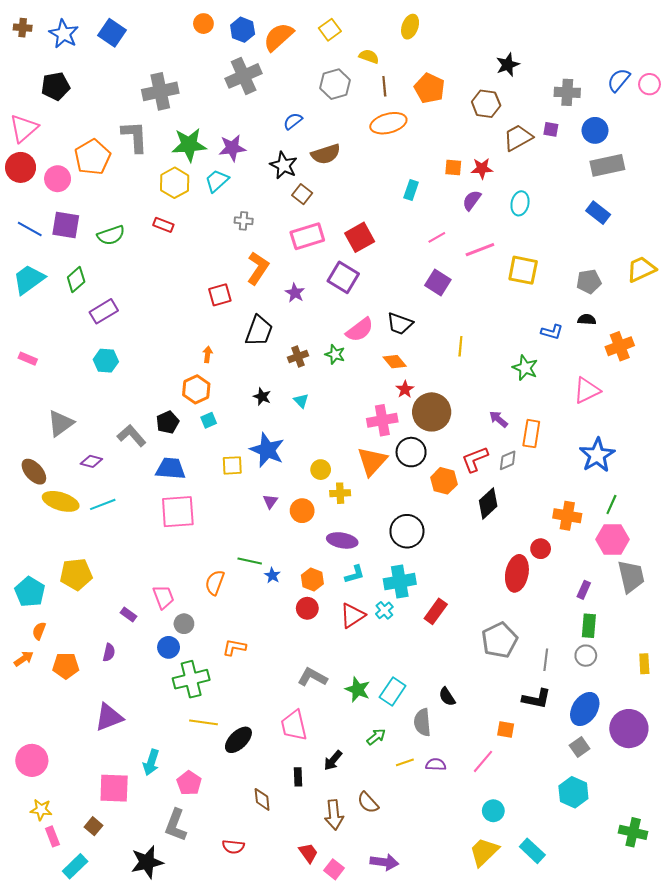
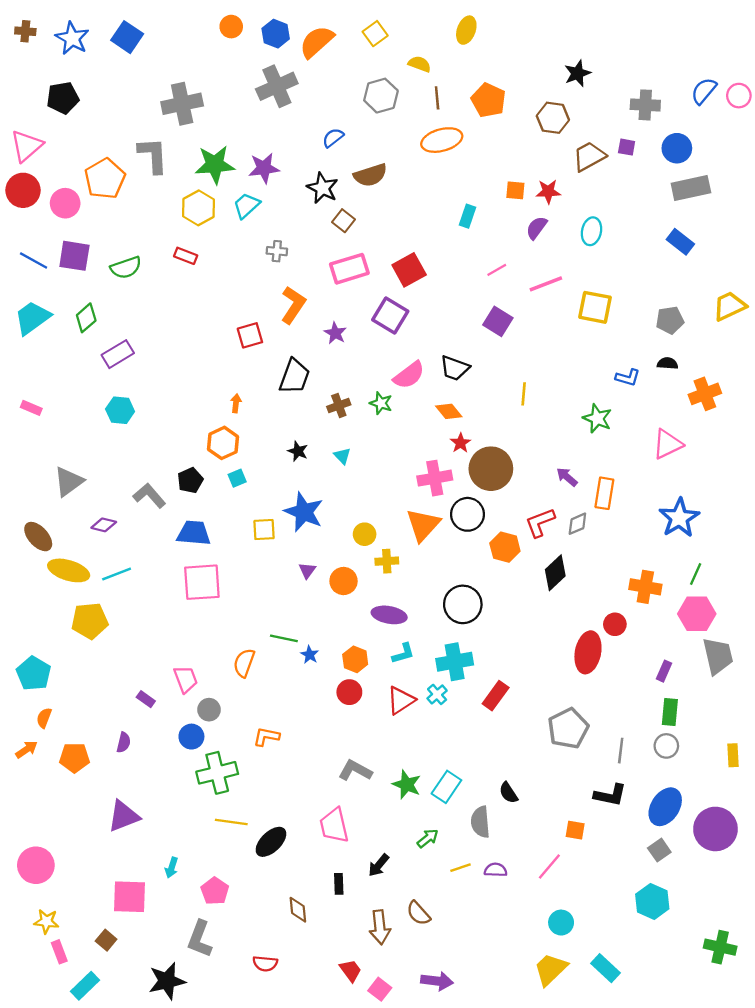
yellow pentagon: (76, 574) -> (90, 621), moved
cyan arrow: (151, 762) -> (172, 868), size x0.7

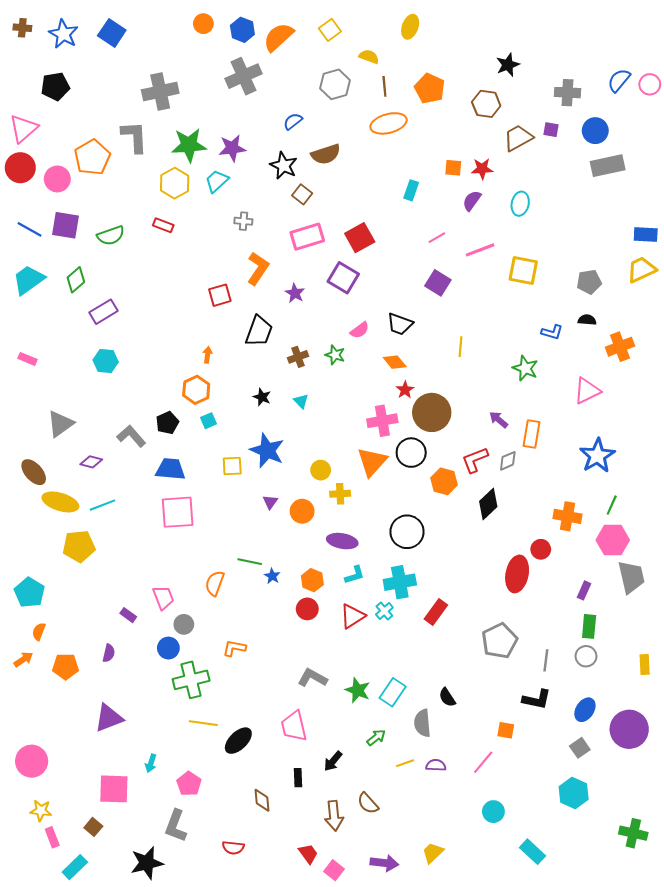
blue rectangle: (680, 242) -> (646, 235), moved, turned -35
pink semicircle: (409, 375) -> (360, 330), size x0.7
blue ellipse: (665, 807) -> (585, 710), size x0.7
yellow trapezoid: (551, 969) -> (433, 853), moved, size x0.7

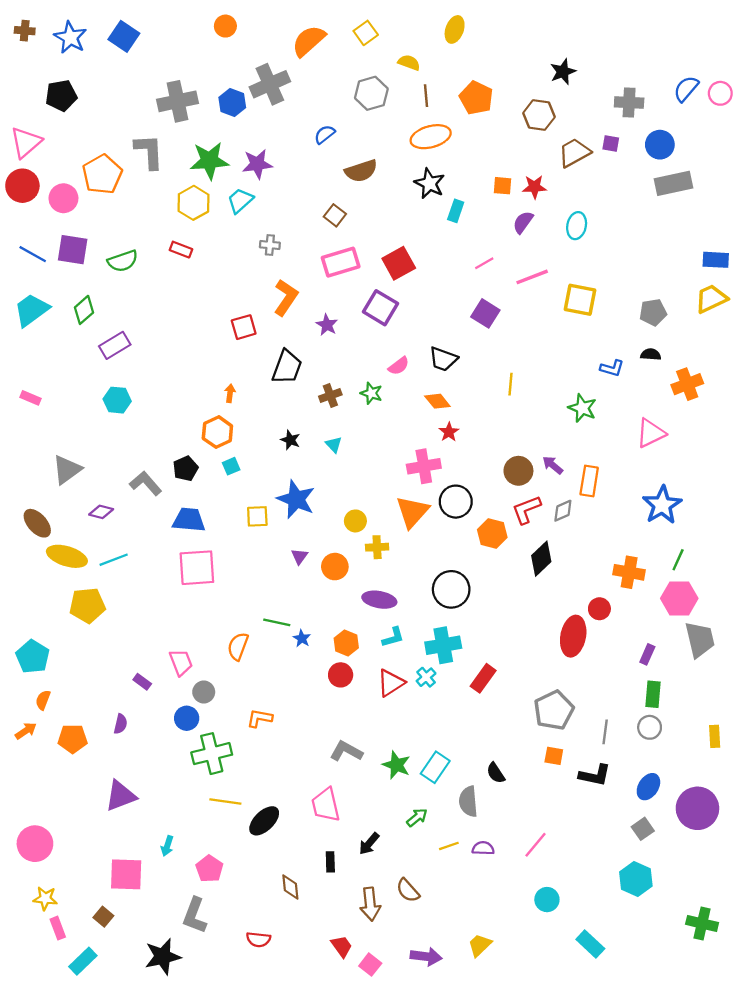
blue hexagon: (242, 30) -> (232, 102), moved
black star: (284, 166) -> (430, 183), moved
brown circle: (432, 412) -> (518, 471), moved, size x0.7
orange square: (506, 730) -> (554, 756), moved

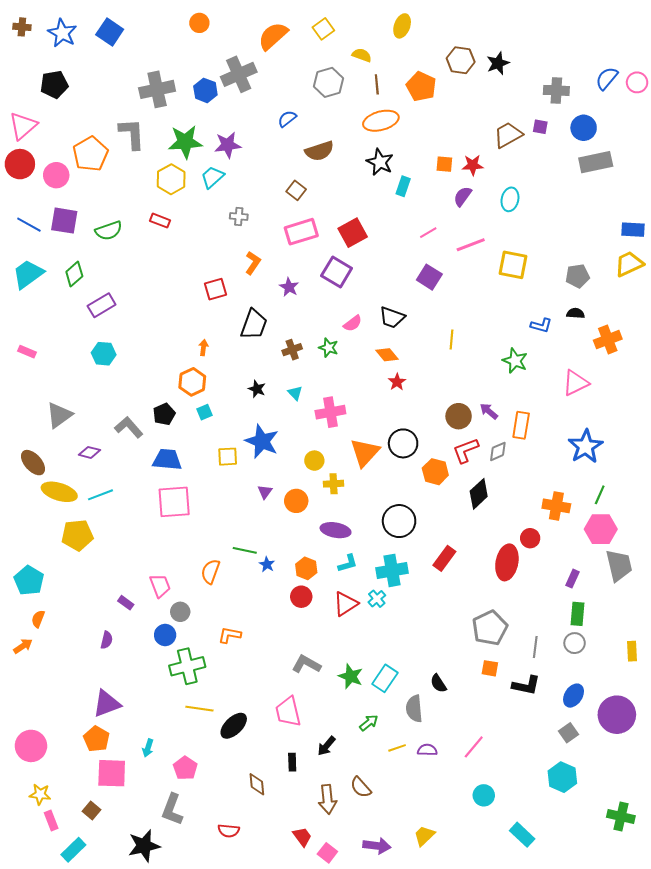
brown hexagon: (539, 115) -> (461, 60), moved
orange L-shape: (286, 297) -> (253, 263), size x0.7
pink cross: (424, 466) -> (330, 412), moved
red rectangle: (483, 678) -> (444, 558), moved
orange pentagon: (73, 739) -> (97, 739), moved, turned 30

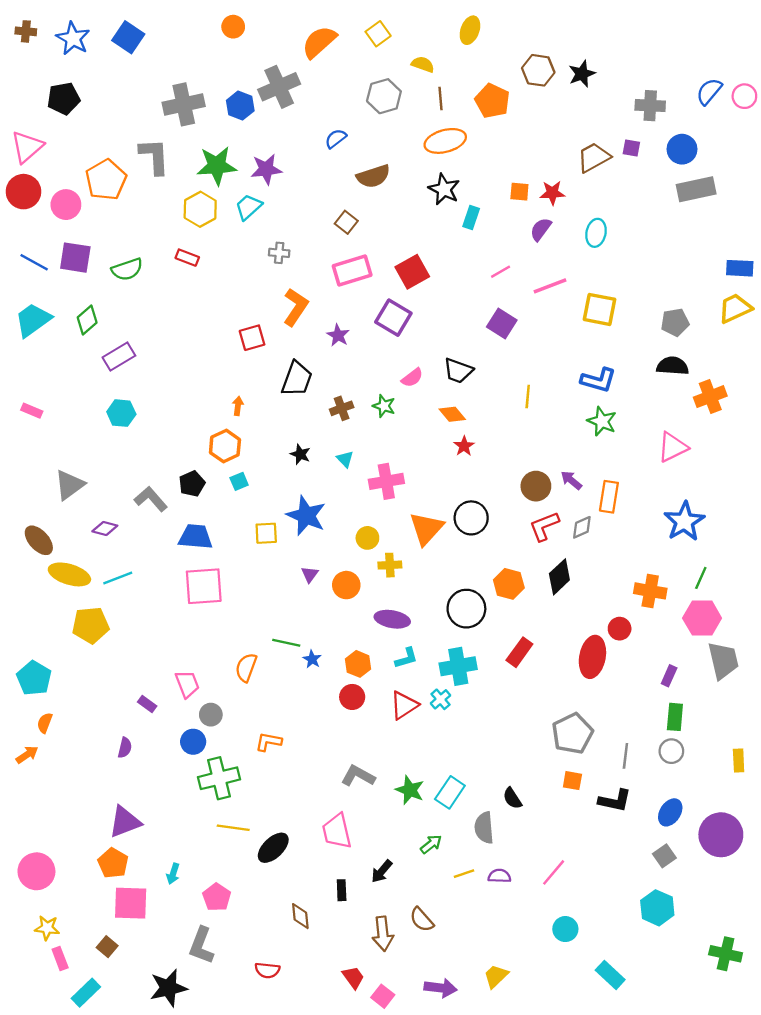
orange L-shape: (253, 263) -> (296, 307), size x1.4
black semicircle: (576, 313) -> (673, 366), size x1.5
blue L-shape: (541, 325) -> (598, 380), moved, size x1.4
orange hexagon: (435, 472) -> (509, 584), moved

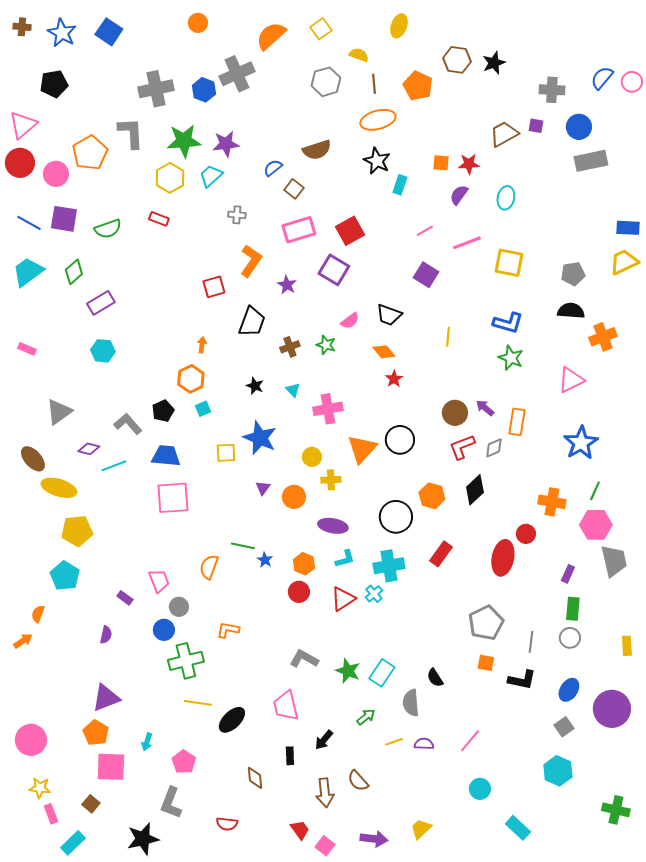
blue semicircle: (336, 139) -> (273, 168), moved
cyan line: (118, 578) -> (114, 466), moved
cyan pentagon: (34, 678) -> (65, 576), moved

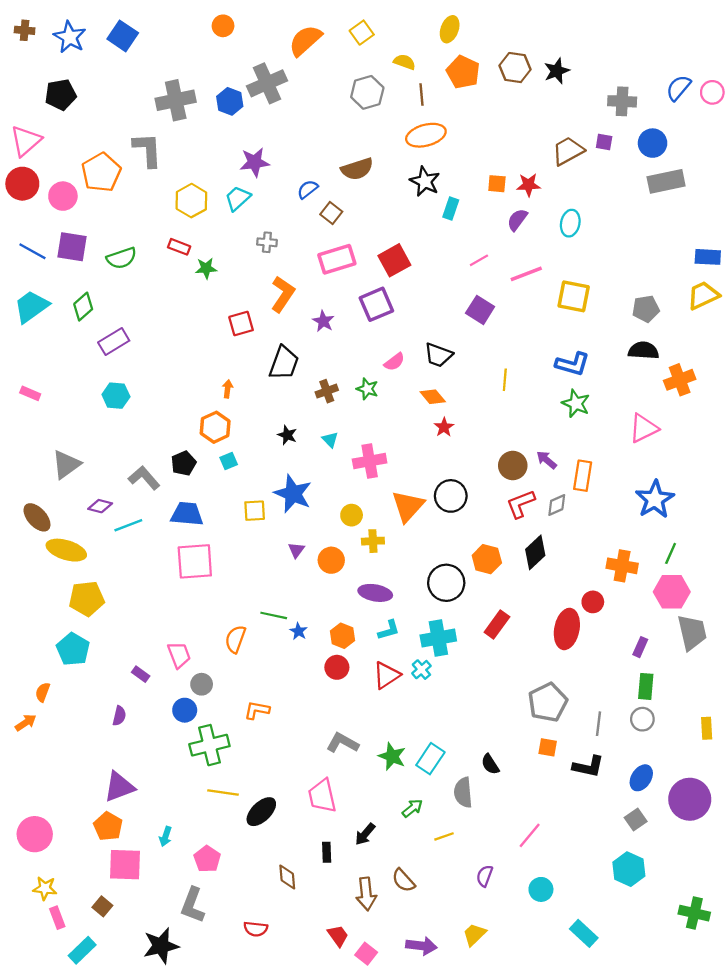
orange pentagon: (418, 86) -> (463, 72), moved
green star: (184, 141) -> (206, 268), moved, size x0.6
purple square: (334, 270) -> (376, 304), turned 36
purple semicircle: (424, 744) -> (485, 876), moved, turned -72

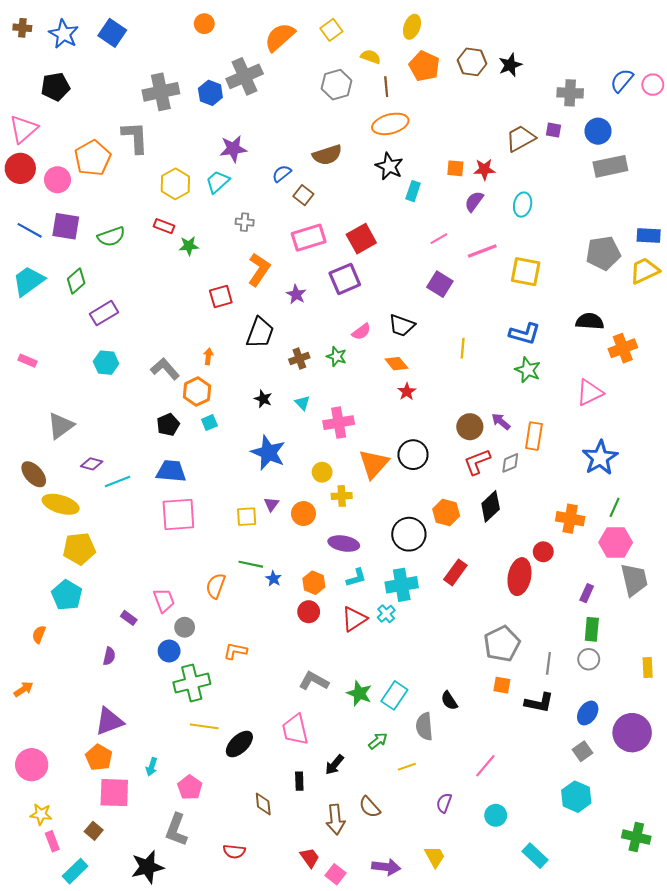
gray pentagon: (646, 309) -> (603, 253), moved, size x1.4
gray L-shape: (144, 478) -> (165, 369), moved
yellow square: (255, 511) -> (247, 517), moved
orange arrow: (26, 723) -> (23, 689), moved
yellow trapezoid: (474, 935) -> (435, 857), turned 105

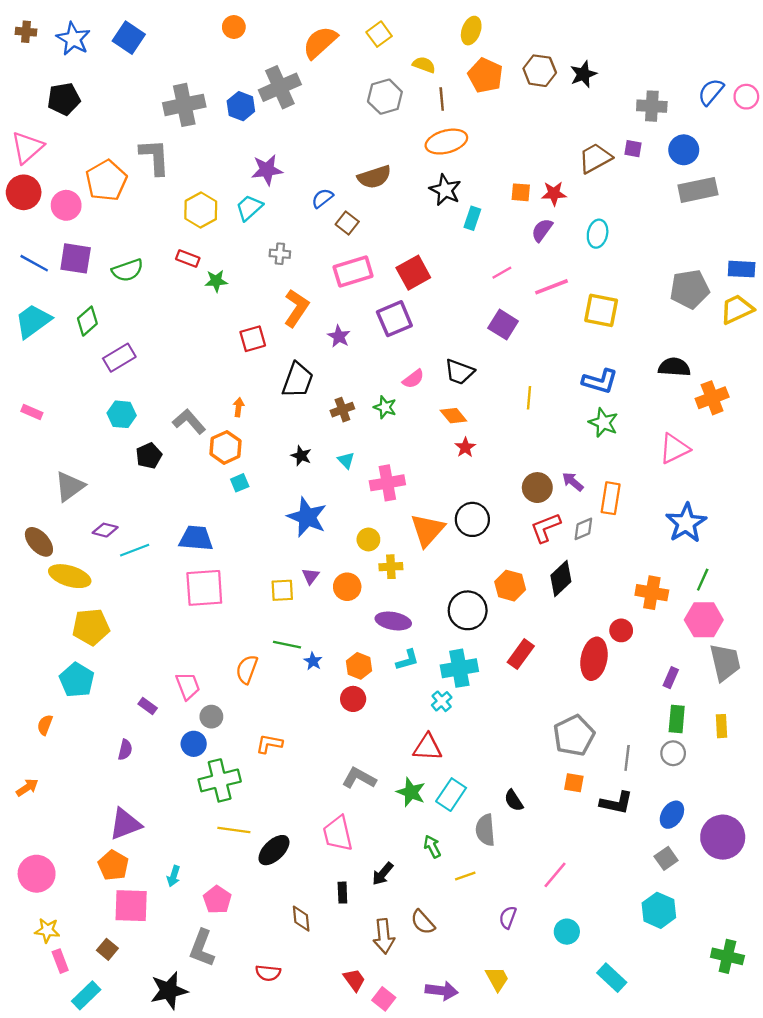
black pentagon: (168, 425) -> (149, 456), moved
red triangle: (354, 619) -> (427, 747), moved, turned 36
yellow rectangle: (648, 668) -> (722, 726), moved
green arrow: (378, 741) -> (432, 847), turned -78

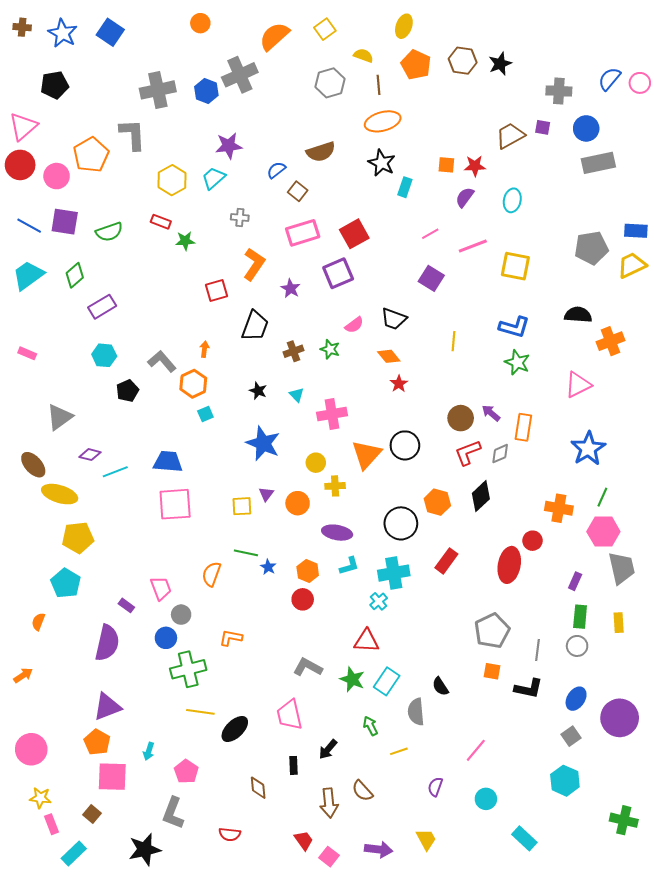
purple semicircle: (125, 750) -> (107, 643), size x2.0

